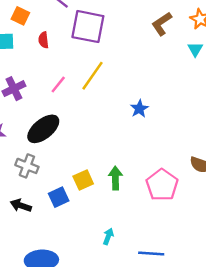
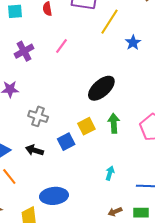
yellow line: (92, 76) -> (110, 22), moved
blue star: (139, 109) -> (133, 43), moved
black ellipse: (43, 129) -> (101, 88), moved

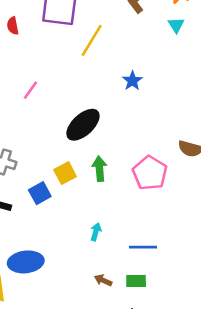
blue star: (133, 43) -> (132, 81), moved
pink line: (61, 46) -> (31, 90), moved
brown arrow: (115, 212) -> (103, 280), turned 48

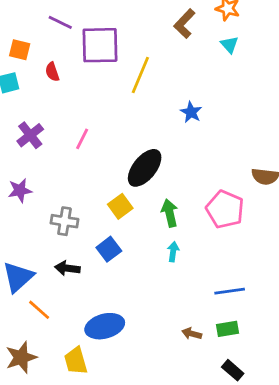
yellow square: (65, 173) -> (120, 206), moved
cyan arrow: (96, 232) -> (173, 252), moved

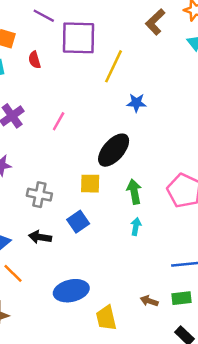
blue star: (191, 112) -> (136, 103), moved, turned -30
yellow square: (120, 206) -> (90, 184), turned 35
yellow trapezoid: (76, 361) -> (106, 318), moved

